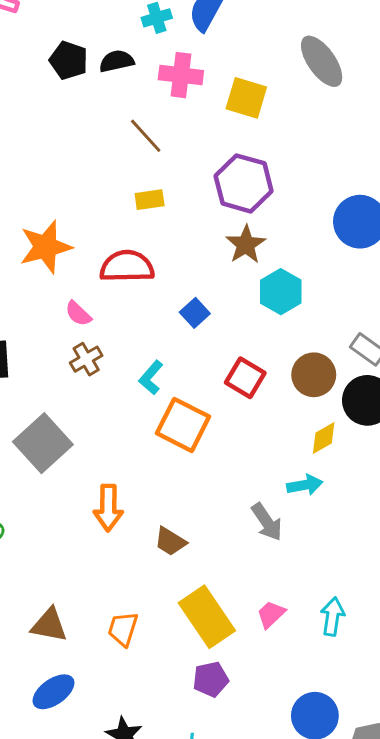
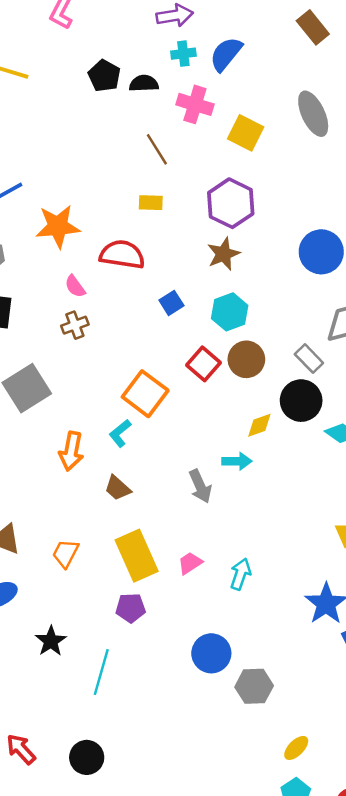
cyan hexagon: (281, 292) -> (230, 312), moved
brown circle: (314, 375) -> (246, 359), moved
cyan L-shape: (151, 378) -> (120, 433), moved

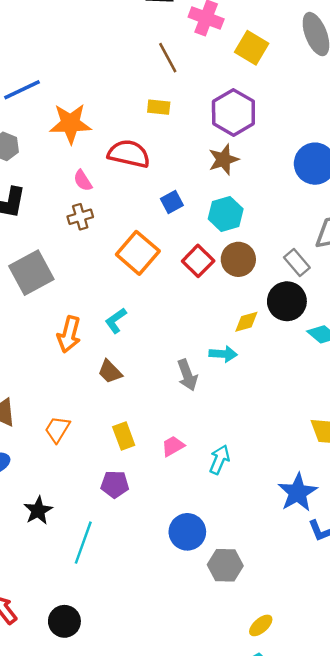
orange square: (145, 394) -> (138, 253), moved
yellow rectangle: (137, 556) -> (124, 436), size x0.6

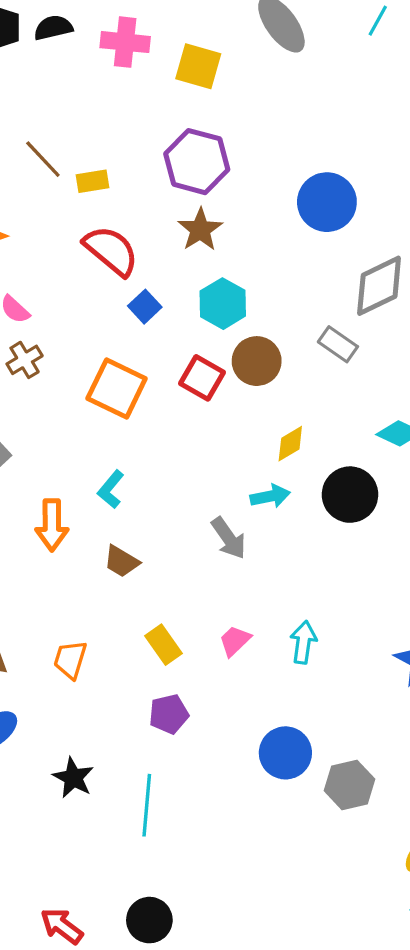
brown line: (168, 58) -> (43, 159), moved
red semicircle: (129, 154) -> (111, 251), moved, turned 42
black circle: (287, 301) -> (350, 495), moved

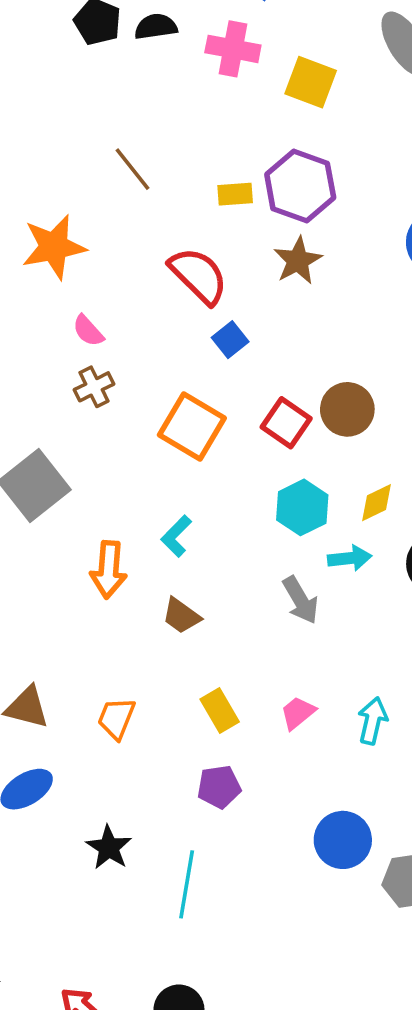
yellow rectangle: (92, 181) -> (235, 194), moved
cyan hexagon: (223, 304) -> (302, 507), moved

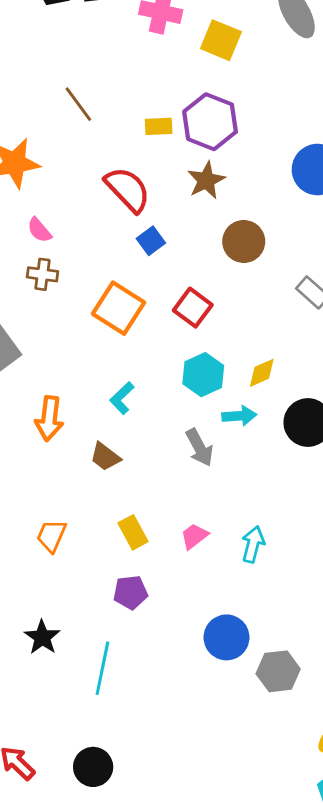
brown cross: (94, 387) -> (43, 274), turned 32
brown circle: (347, 409) -> (244, 241), moved
cyan L-shape: (176, 536) -> (122, 398), moved

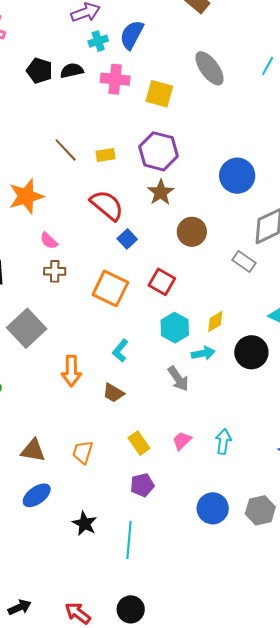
yellow rectangle: (159, 126) -> (106, 155), moved
gray hexagon: (278, 671) -> (260, 510), moved

